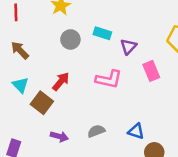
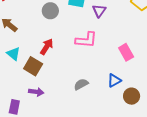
pink rectangle: (151, 71) -> (126, 52), moved
blue triangle: (136, 131) -> (114, 80), turned -40
purple arrow: (59, 136) -> (36, 92), moved

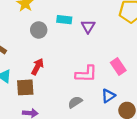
pink L-shape: (86, 40) -> (86, 74), moved
brown square: (33, 66) -> (25, 87), turned -30

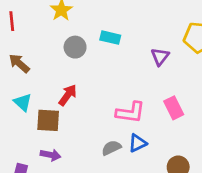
purple triangle: (88, 26) -> (160, 57), moved
blue triangle: (108, 96) -> (137, 143), moved

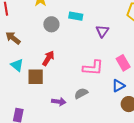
purple triangle: (160, 57) -> (102, 31), moved
blue triangle: (137, 143) -> (118, 86), moved
purple arrow: (51, 155) -> (59, 102), moved

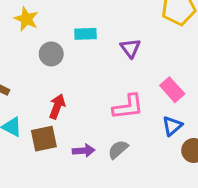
purple arrow: (59, 102) -> (84, 151), moved

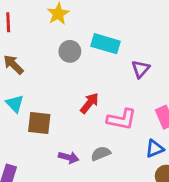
cyan rectangle: (85, 34) -> (105, 44), size x1.4
red arrow: (57, 106) -> (90, 103), moved
purple arrow: (84, 151) -> (69, 157), moved

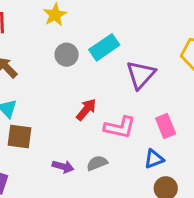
cyan rectangle: (105, 44) -> (104, 47), turned -52
purple triangle: (140, 69) -> (141, 75), size x1.5
brown square: (39, 123) -> (19, 136), moved

